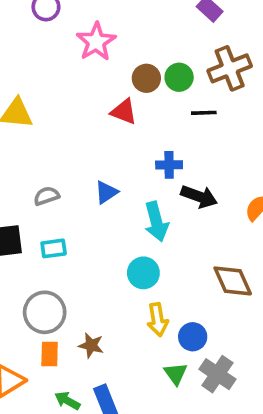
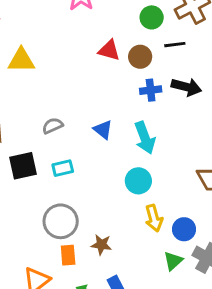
brown circle: (146, 78) -> (140, 57), moved
blue triangle: (106, 192) -> (103, 130), moved, turned -42
black arrow: (199, 197) -> (186, 87), moved
green triangle: (176, 374) -> (173, 261), turned 30

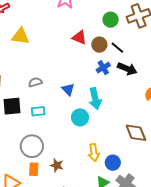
black line: (175, 45) -> (117, 48), moved, turned 40
blue cross: (151, 90) -> (103, 68), turned -32
cyan circle: (138, 181) -> (80, 117), moved

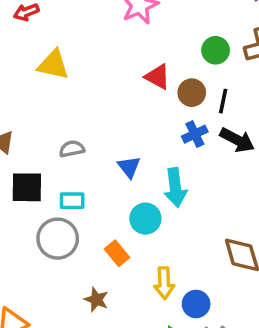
black line: (117, 48) -> (223, 101), turned 56
gray circle: (32, 146) -> (58, 239), moved
orange rectangle: (34, 169) -> (117, 253), moved, turned -48

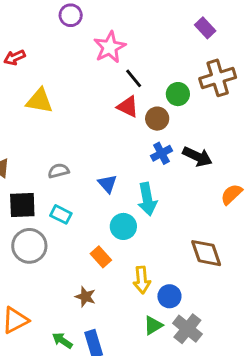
green circle: (216, 50) -> (178, 94), moved
black line: (223, 101) -> (134, 78), moved, turned -48
cyan rectangle: (72, 201) -> (61, 214), turned 30
gray circle: (58, 239) -> (29, 246), moved

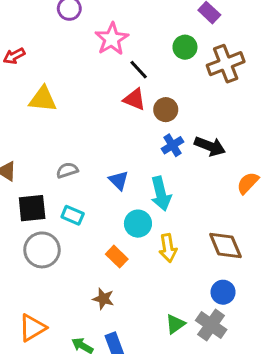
green circle: (178, 94) -> (185, 47), moved
yellow arrow: (142, 280) -> (168, 248), moved
blue circle: (169, 296) -> (223, 292), moved

